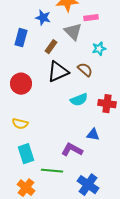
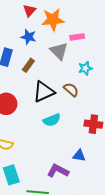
brown rectangle: (51, 47) -> (28, 65), moved
cyan semicircle: (79, 100) -> (52, 120), moved

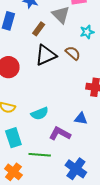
brown rectangle: (28, 65) -> (39, 29), moved
cyan semicircle: (52, 120) -> (40, 113), moved

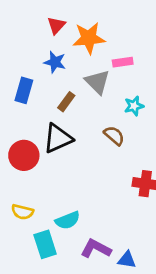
black triangle: (46, 55) -> (58, 138), moved
blue triangle: (81, 119) -> (127, 260), moved
cyan rectangle: (13, 138) -> (45, 244), moved

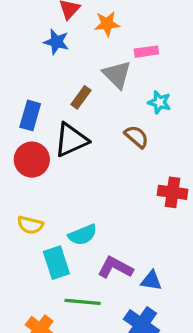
orange star: (89, 38) -> (107, 24), size x0.7
blue star: (55, 62) -> (56, 42), moved
blue rectangle: (24, 90) -> (30, 115), moved
cyan star: (134, 106) -> (159, 102), turned 30

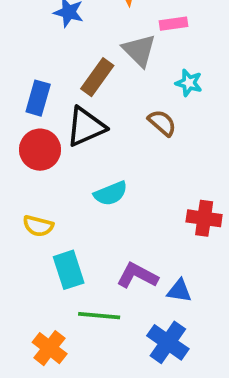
brown rectangle: (81, 97) -> (97, 77), size x1.4
red cross: (173, 192) -> (204, 218), moved
cyan semicircle: (83, 235) -> (111, 193), moved

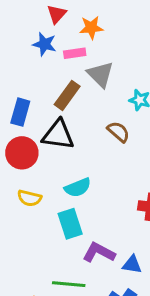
pink rectangle: (174, 24) -> (75, 53), moved
black triangle: (86, 127) -> (58, 135), turned 32
yellow semicircle: (38, 226) -> (29, 198), moved
cyan rectangle: (69, 270) -> (70, 224), moved

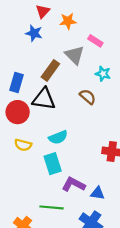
pink rectangle: (75, 53) -> (95, 41), moved, turned 40

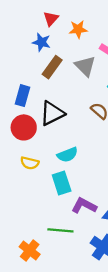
brown rectangle: (50, 70) -> (52, 67), moved
black triangle: (44, 99) -> (52, 113), turned -35

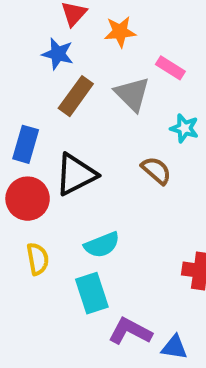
yellow semicircle: (30, 163) -> (38, 259), turned -114

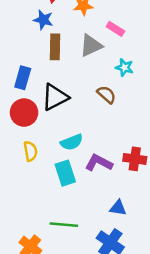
gray triangle: (132, 94) -> (91, 46), turned 50
brown rectangle: (76, 96) -> (55, 47), turned -35
purple L-shape: (130, 331) -> (99, 163), moved

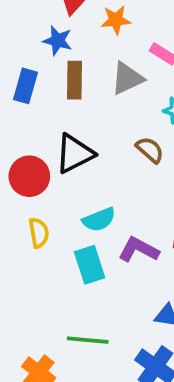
blue rectangle: (23, 78) -> (26, 86), moved

